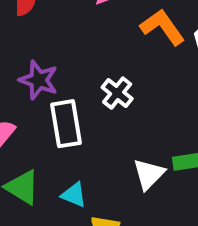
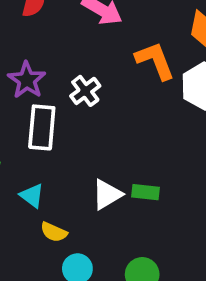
white cross: (117, 93) -> (85, 91), moved

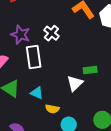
green rectangle: (146, 192) -> (90, 70), moved

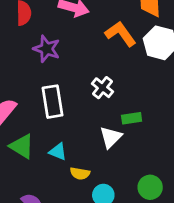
white cross: (51, 33) -> (103, 88), moved
purple star: (20, 35) -> (47, 49), moved

